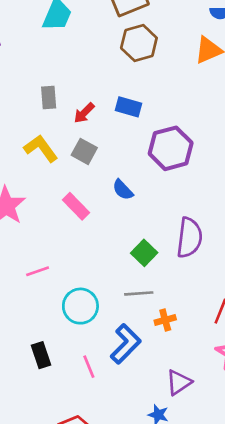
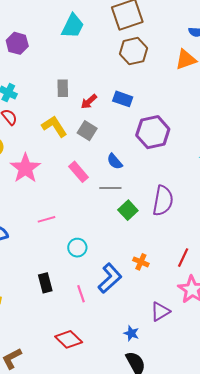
gray line: (139, 293) -> (110, 188), moved
cyan circle: (80, 306) -> (77, 248), size x0.7
orange cross: (165, 320) -> (141, 262), turned 35
purple triangle: (179, 382) -> (160, 312), moved

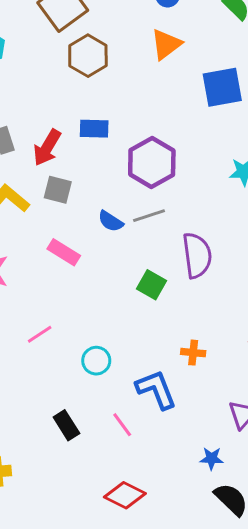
red arrow: (89, 102) -> (47, 148), size x1.4
gray line: (110, 188) -> (149, 216), moved
blue L-shape: (110, 278) -> (156, 390), turned -52

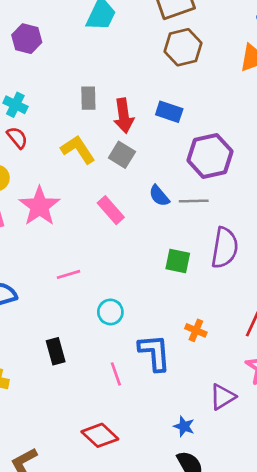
red arrow: (47, 148) -> (124, 116), turned -56
green square: (152, 285) -> (178, 261), turned -35
black rectangle: (66, 425) -> (56, 351), moved

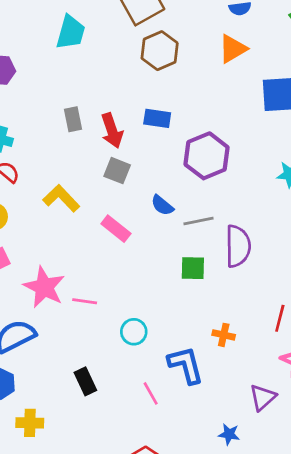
yellow L-shape: (78, 150) -> (61, 198), moved
gray line: (194, 201) -> (199, 221), moved
pink star: (39, 206) -> (44, 287), moved
pink line: (69, 274) -> (85, 301), turned 35

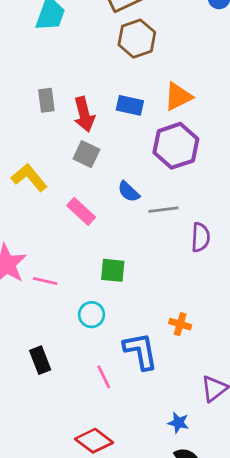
orange triangle: (233, 49) -> (178, 97), moved
purple semicircle: (238, 246) -> (200, 237), size x0.7
green square: (193, 268) -> (113, 270), moved

